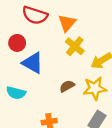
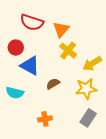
brown semicircle: (67, 86) -> (53, 84), moved

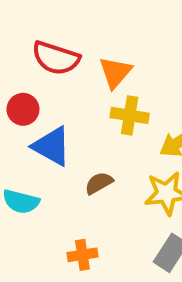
yellow cross: (68, 51) -> (130, 115), turned -30

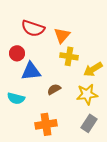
blue triangle: (52, 146) -> (31, 71), turned -35
orange cross: (82, 255) -> (46, 124), size x1.5

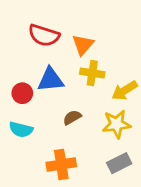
red circle: (17, 53) -> (22, 93), moved
blue triangle: (31, 71) -> (51, 80), moved
gray rectangle: (89, 123) -> (119, 163), turned 30

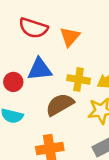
yellow cross: (92, 73) -> (79, 79), moved
brown semicircle: (72, 117) -> (60, 105), size x1.6

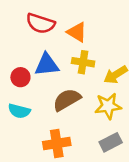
orange triangle: (70, 37) -> (77, 32), turned -40
yellow cross: (79, 79) -> (83, 62), moved

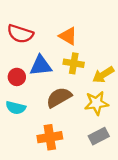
red semicircle: (41, 23) -> (20, 34), moved

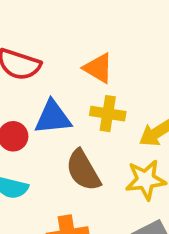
brown semicircle: (59, 97) -> (83, 170), turned -90

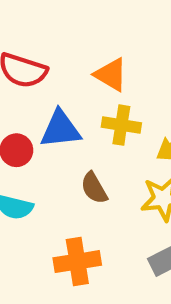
brown semicircle: (83, 170) -> (94, 188), size x0.7

